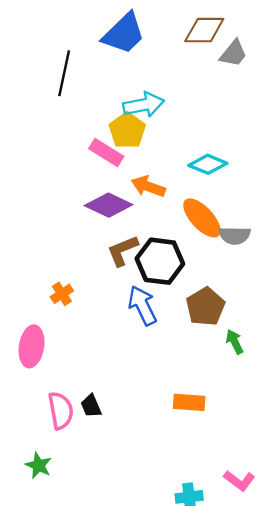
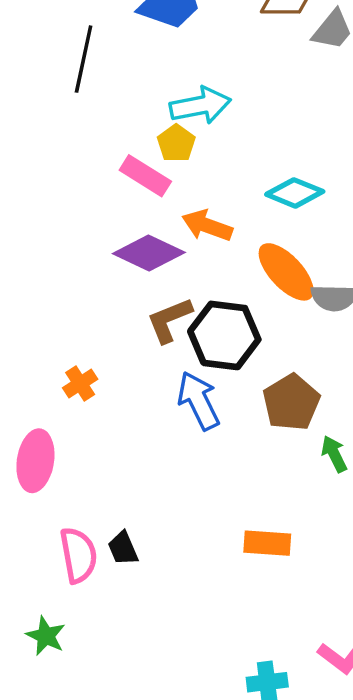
yellow pentagon: (127, 130) -> (176, 143), size x0.7

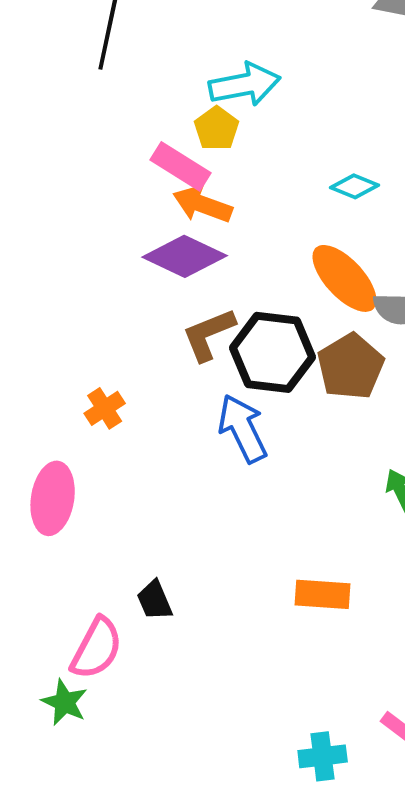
cyan diamond: (295, 193) -> (355, 186), size x0.7
orange arrow: (207, 226) -> (203, 204), moved
brown pentagon: (291, 402) -> (351, 366), moved
pink semicircle: (78, 555) -> (97, 648), moved, turned 38

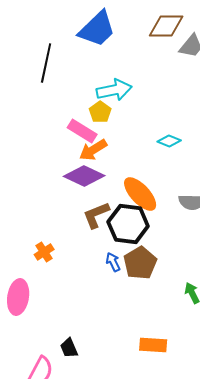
orange arrow: (203, 204) -> (93, 150), turned -52
orange ellipse: (345, 278) -> (140, 194), moved
brown pentagon: (351, 366) -> (140, 263), moved
blue arrow: (243, 428) -> (113, 262), size x0.6

